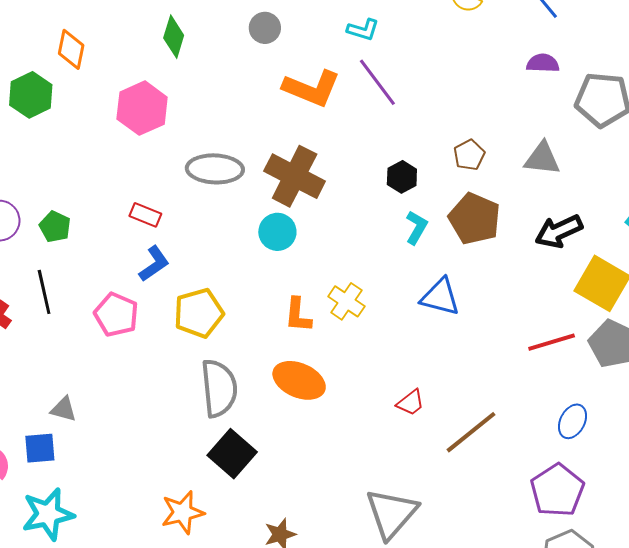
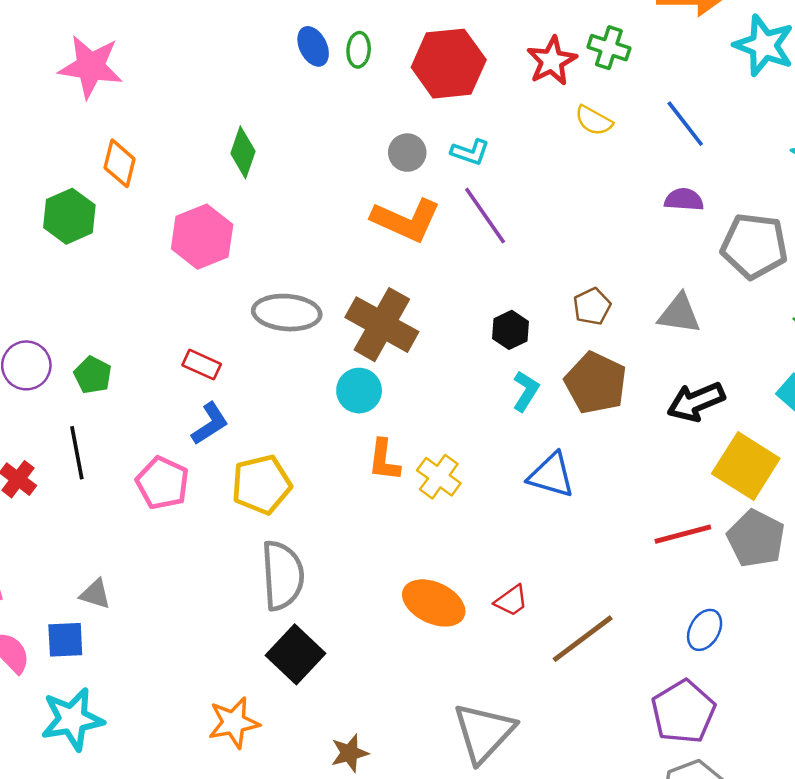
gray circle: (265, 28) -> (407, 153), moved
orange L-shape: (298, 315) -> (384, 460), moved
orange ellipse: (299, 380) -> (434, 603), moved

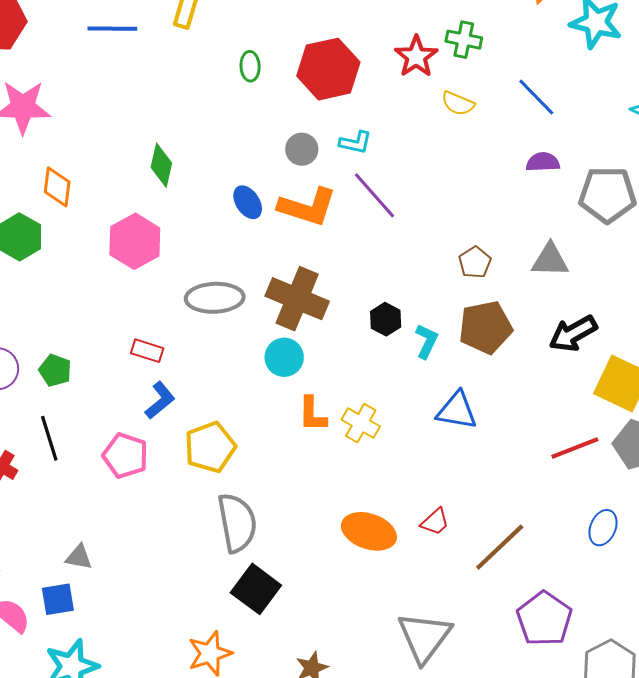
blue ellipse: (313, 46) -> (248, 202), moved
black hexagon: (510, 330) -> (386, 319), moved
brown pentagon: (596, 383) -> (485, 327), turned -30
purple pentagon: (683, 712) -> (544, 619), moved

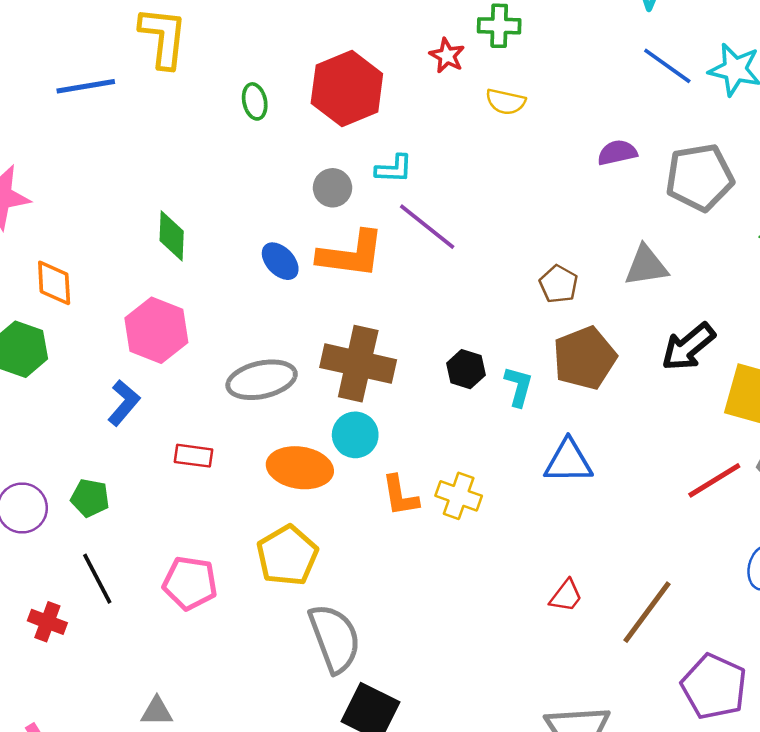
red star: (416, 57) -> (447, 56), size x0.7
blue line: (536, 97) -> (667, 66), moved
blue L-shape: (160, 400) -> (124, 403), moved
orange ellipse: (369, 531) -> (300, 468), moved

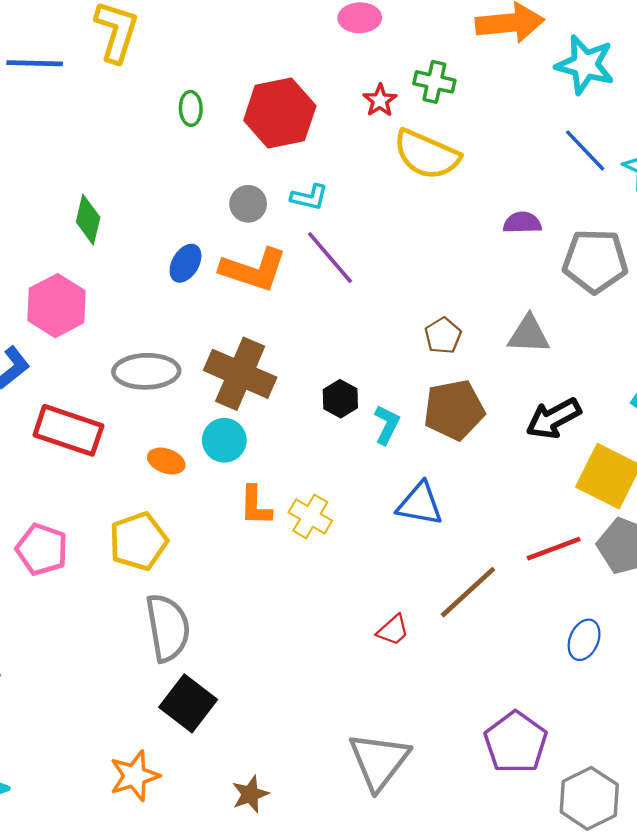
yellow semicircle: (506, 102) -> (427, 154), size x1.8
blue ellipse: (280, 261) -> (186, 263), turned 63
red rectangle: (194, 456) -> (68, 430), size x1.8
orange ellipse: (300, 468) -> (166, 461), size x0.6
brown line: (647, 612) -> (468, 592), moved

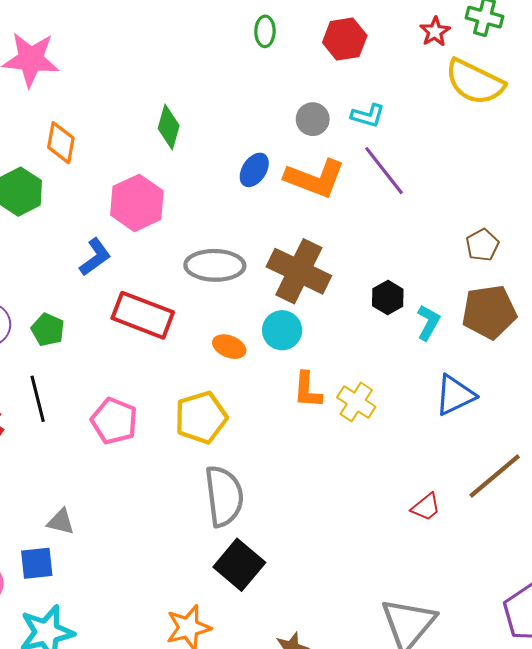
red hexagon: (280, 113) -> (345, 39), size x0.7
blue triangle: (420, 504) -> (455, 395), turned -39

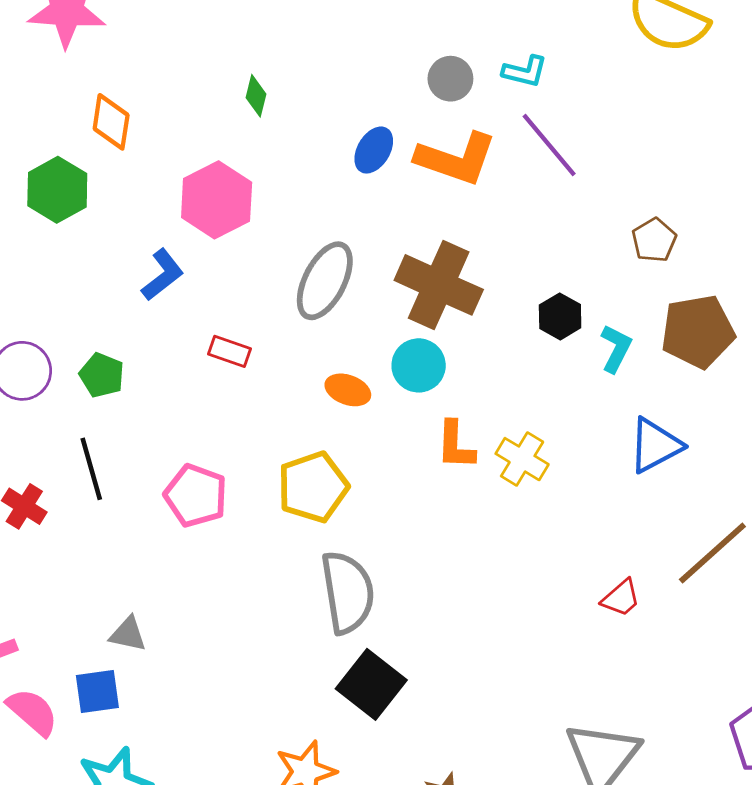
green diamond: (169, 127) -> (256, 96), size x0.7
brown pentagon: (482, 245) -> (654, 240), moved
gray ellipse: (215, 265) -> (325, 281), turned -62
red rectangle: (143, 315) -> (230, 351), size x0.5

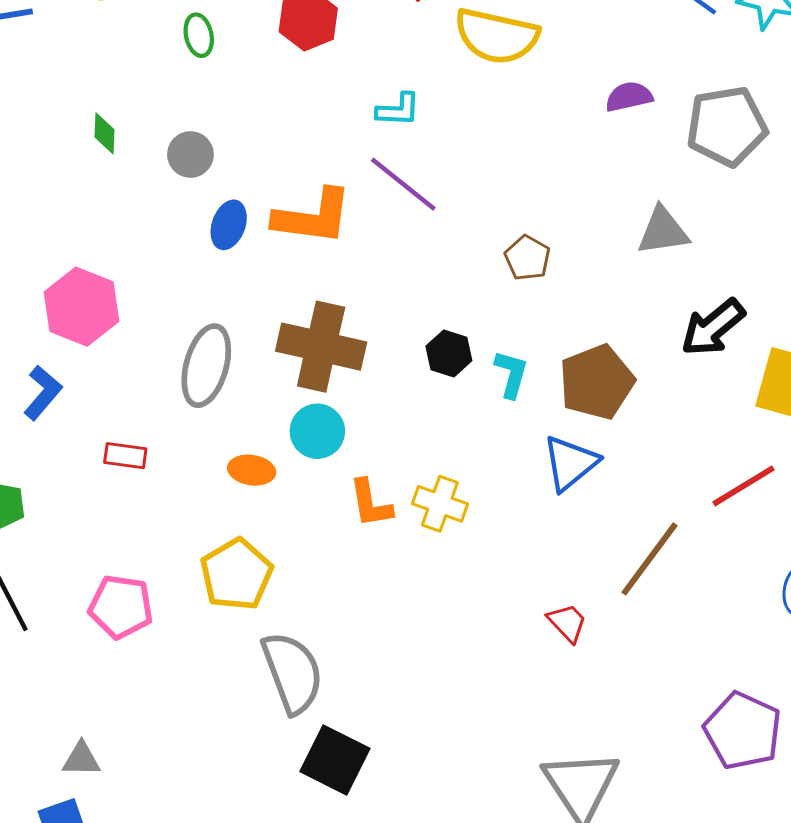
cyan L-shape: (525, 71) -> (398, 110), moved
gray circle: (450, 79) -> (190, 154), moved
green diamond: (256, 96) -> (104, 133), moved
brown pentagon: (698, 331) -> (597, 382), moved
red trapezoid: (621, 598) -> (567, 623), turned -81

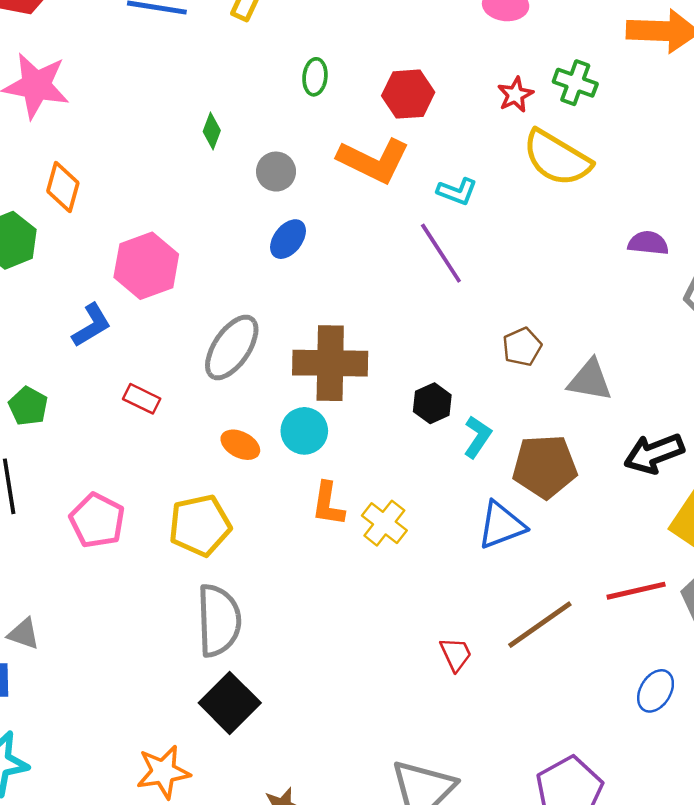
orange L-shape: (313, 217) -> (374, 161), moved
gray triangle: (663, 231) -> (590, 380), moved
brown cross: (321, 347) -> (330, 363), turned -30

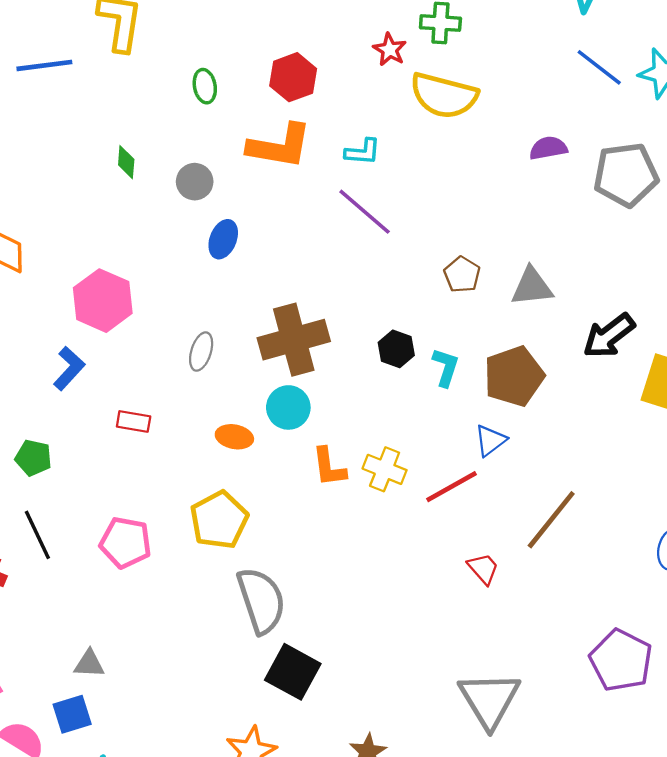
gray ellipse: (232, 347) -> (201, 352), size x0.6
blue triangle: (501, 525) -> (490, 440), size x0.7
red line: (636, 591) -> (452, 487), moved

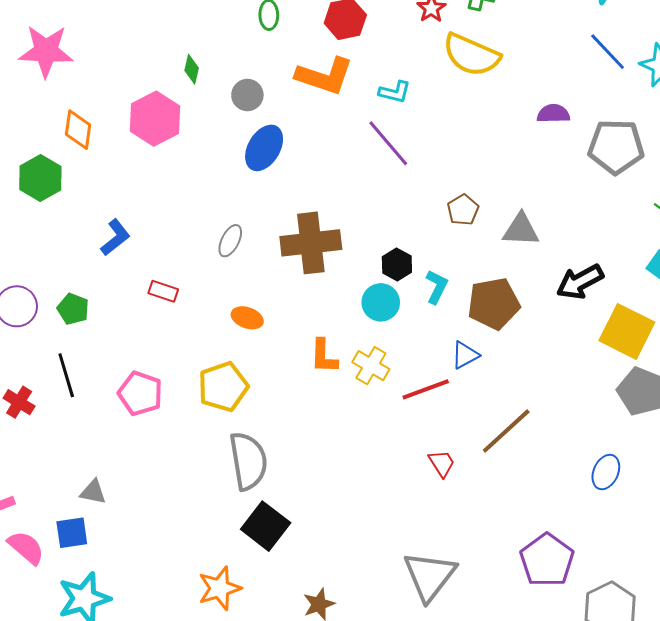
blue ellipse: (223, 239) -> (264, 148), size x1.4
pink hexagon: (103, 301) -> (155, 119), moved
cyan circle: (288, 407) -> (381, 302), moved

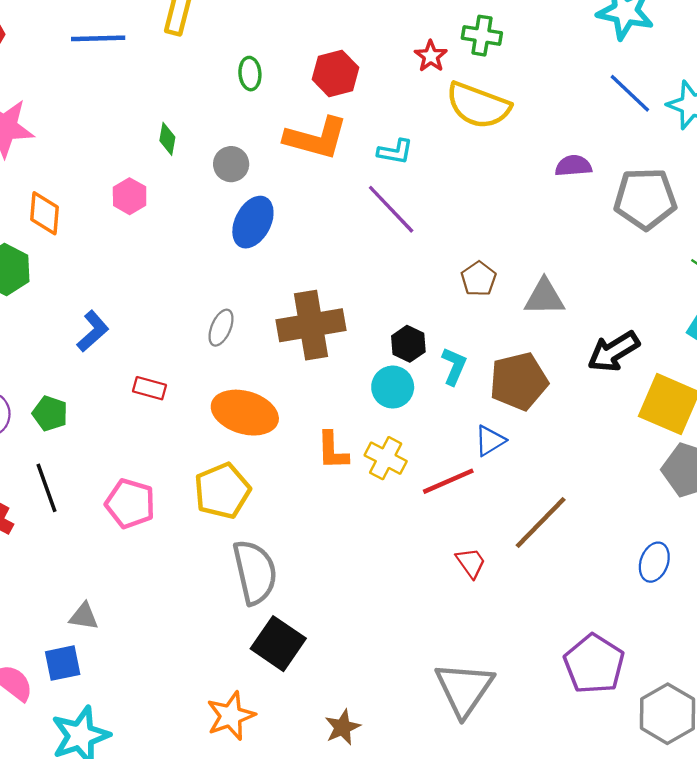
pink hexagon: (155, 119) -> (130, 196), size x0.6
orange ellipse: (247, 318) -> (245, 413), size x1.8

